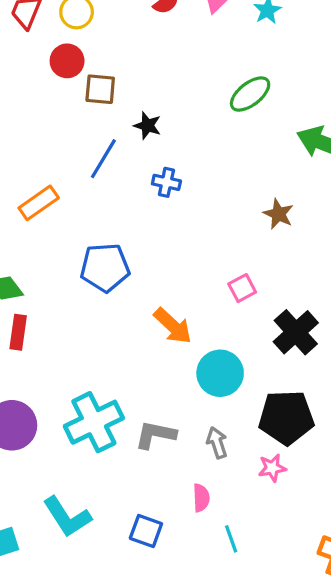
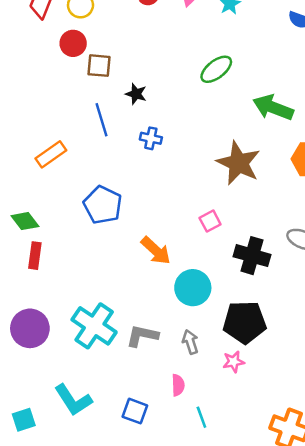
blue line: (103, 159) -> (101, 120), turned -48
brown star: (278, 214) -> (238, 163), size x1.8
blue pentagon: (105, 268) -> (103, 205), turned 30
black cross: (296, 332) -> (252, 256), turned -32
cyan cross: (94, 422) -> (94, 326), turned -30

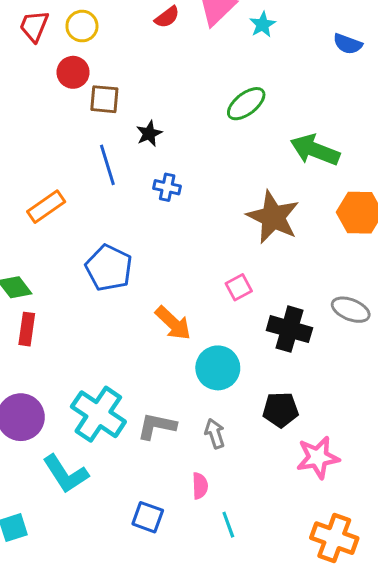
black star: (136, 94) -> (149, 134), turned 30
black pentagon: (245, 322) -> (281, 410), size x0.7
pink star: (234, 362) -> (318, 457), moved, size x1.6
cyan L-shape: (73, 400) -> (66, 474), moved

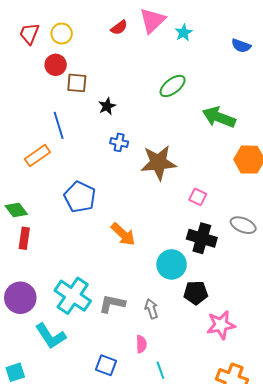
blue line: (107, 165) -> (59, 125), moved
brown star: (273, 217) -> (158, 163), moved, turned -30
pink square: (239, 287) -> (198, 197), moved, turned -36
cyan circle: (218, 368) -> (172, 264), moved

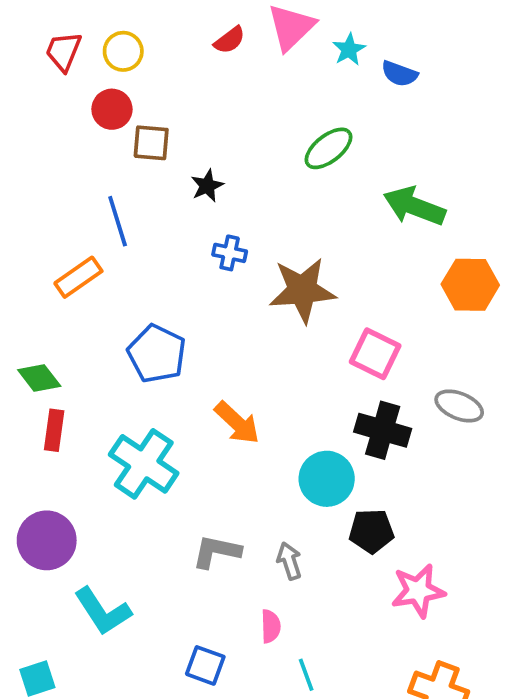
blue semicircle: (241, 46) -> (399, 74), moved
pink square: (198, 197) -> (375, 354), size x1.5
cyan cross: (73, 296) -> (144, 464), moved

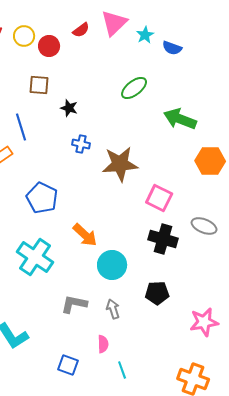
red circle: (112, 109) -> (49, 46), moved
black star: (207, 186) -> (69, 108), turned -30
cyan circle: (327, 479) -> (112, 265), moved
pink star: (418, 591) -> (204, 322), moved

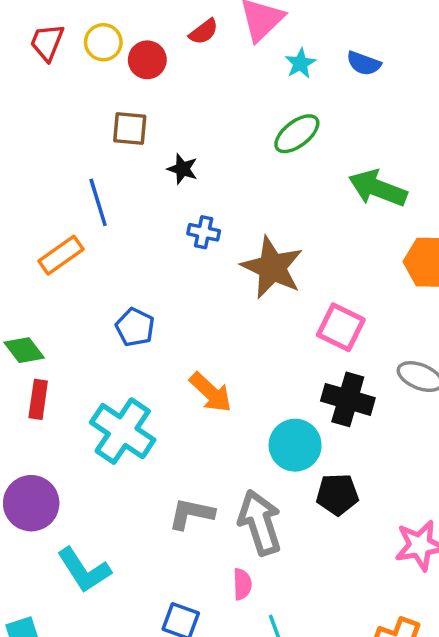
cyan star: (145, 35) -> (300, 63), moved
brown star: (120, 164) -> (272, 267), turned 30
blue pentagon: (42, 198) -> (135, 327), size x0.7
cyan circle: (112, 265) -> (295, 445), moved
gray arrow: (113, 309) -> (260, 523), size x1.8

